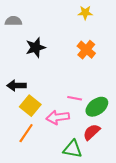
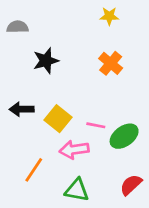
yellow square: (30, 106) -> (58, 119), moved
red semicircle: (92, 132) -> (131, 185), moved
green triangle: (73, 149) -> (77, 190), moved

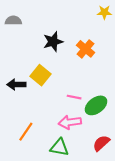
yellow star: (109, 16) -> (104, 12), moved
black star: (46, 61) -> (53, 42), moved
yellow square: (58, 119) -> (41, 75), moved
pink arrow: (74, 150) -> (70, 122), moved

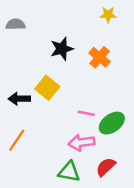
yellow star: (104, 12) -> (108, 15), moved
orange line: (26, 132) -> (17, 140), moved
red semicircle: (101, 143) -> (106, 167), moved

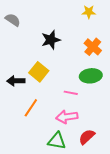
gray semicircle: (16, 24) -> (13, 20), turned 35
orange cross: (100, 57) -> (93, 47), moved
green ellipse: (112, 123) -> (91, 76), moved, turned 30
orange line: (17, 140) -> (31, 108), moved

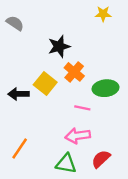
orange cross: (93, 47) -> (74, 72), moved
orange line: (31, 108) -> (20, 148), moved

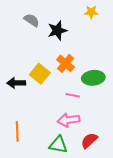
gray semicircle: (15, 23) -> (32, 20), moved
black star: (59, 46) -> (57, 30), moved
orange line: (20, 148) -> (17, 131), turned -36

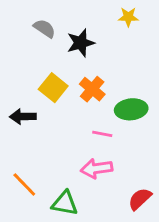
yellow square: (40, 74) -> (53, 88), moved
orange line: (17, 131) -> (24, 184), turned -42
red semicircle: (89, 141) -> (140, 199), moved
green triangle: (58, 145) -> (65, 203), moved

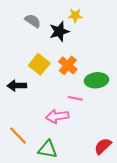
yellow star: (128, 17) -> (75, 16), moved
pink arrow: (97, 169) -> (57, 116), moved

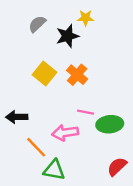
gray semicircle: (33, 21) -> (37, 24), turned -77
green ellipse: (96, 80) -> (110, 124), moved
black arrow: (17, 86) -> (17, 117), moved
orange line: (18, 135) -> (36, 147), moved

